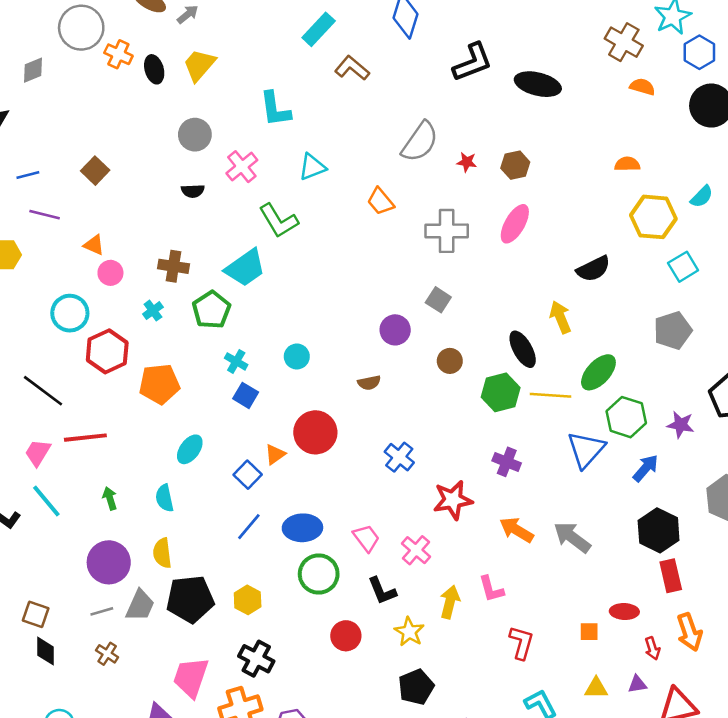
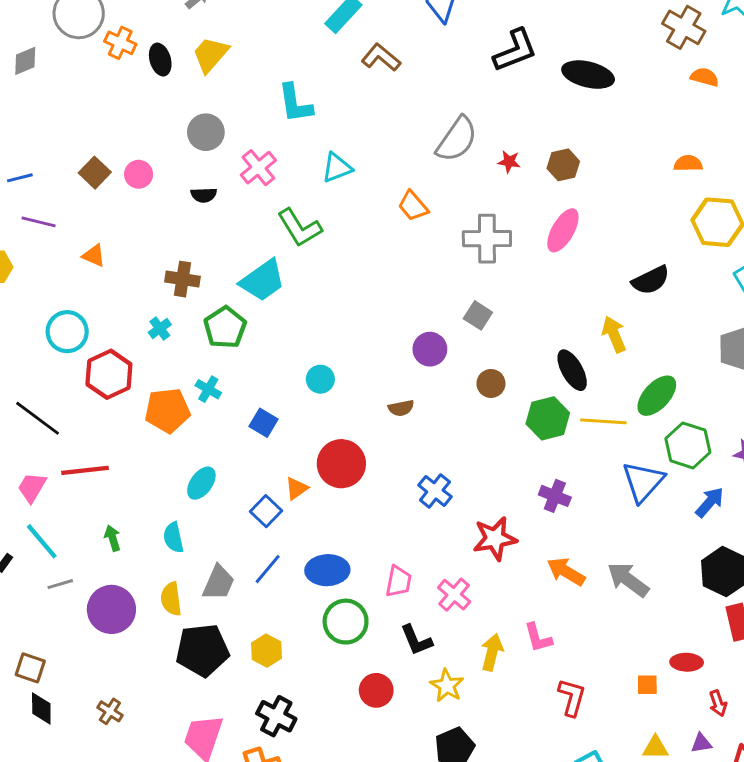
pink circle: (110, 273) -> (139, 174), moved
cyan cross: (236, 361) -> (208, 389), moved
pink trapezoid: (366, 538) -> (399, 581), turned 48
gray trapezoid: (140, 605) -> (219, 583), moved
gray line: (102, 611) -> (60, 584), moved

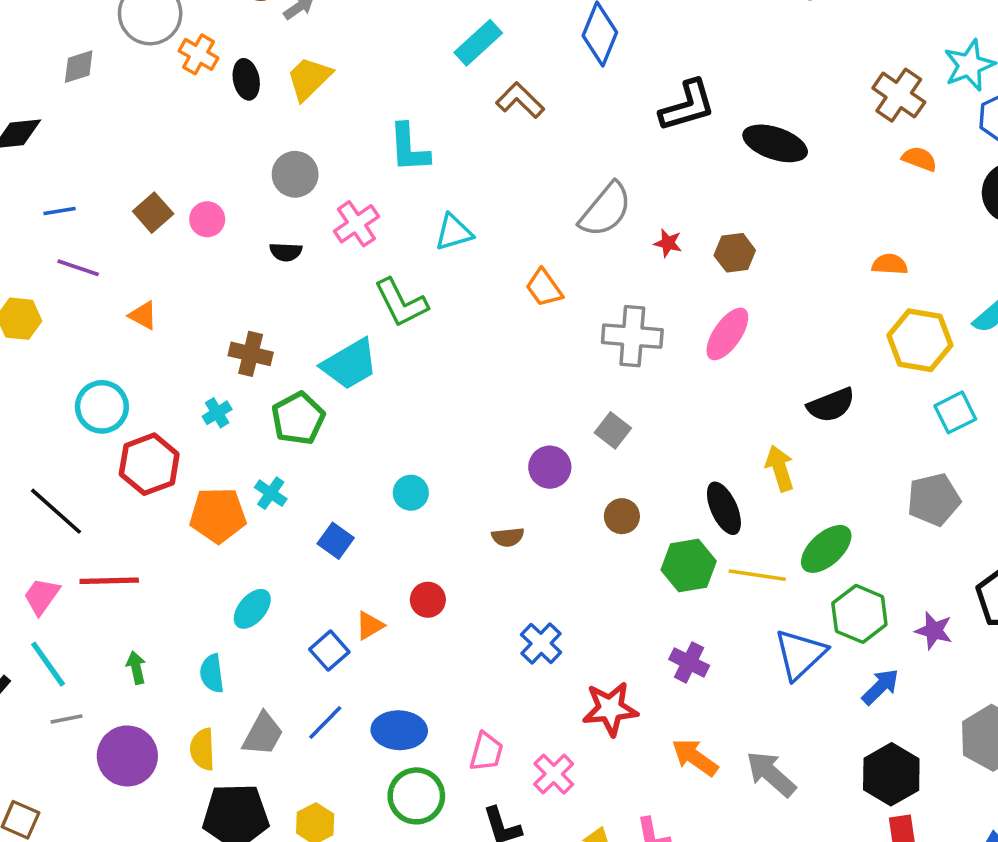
red circle: (341, 464) -> (428, 600), size x0.6

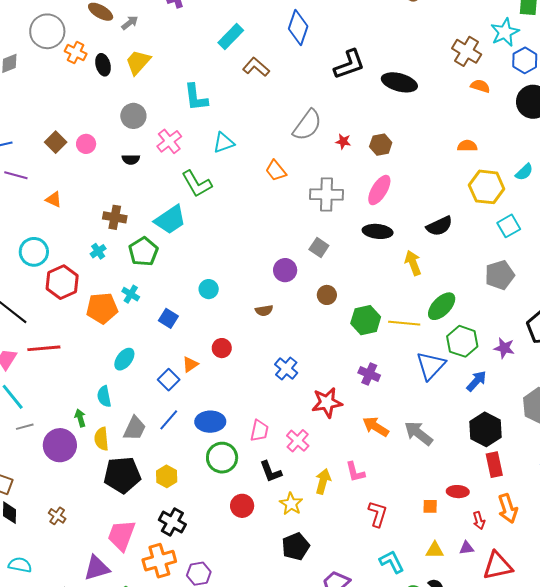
black ellipse: (724, 508) -> (378, 231), moved, turned -56
green arrow: (136, 668) -> (80, 418), moved

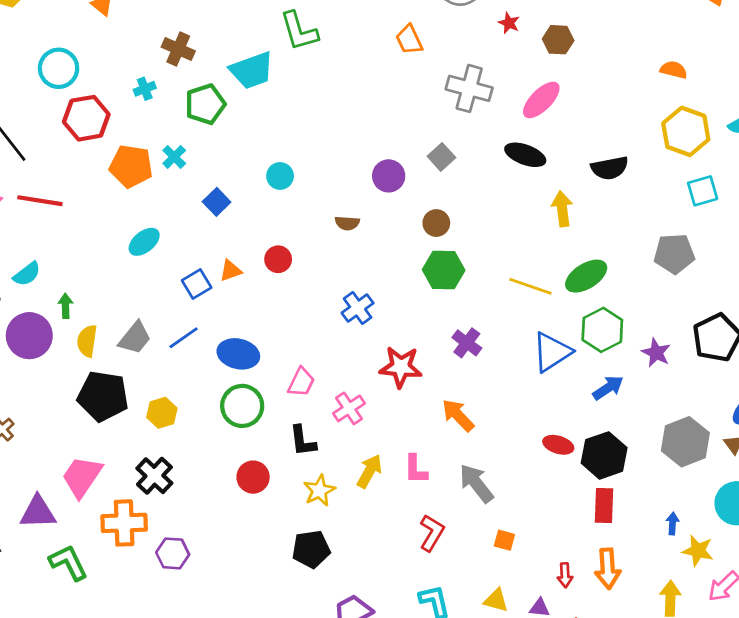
green hexagon: (366, 320) -> (444, 270), moved
cyan semicircle: (104, 396) -> (27, 274), moved, turned -130
gray arrow: (419, 433) -> (476, 483), moved
red ellipse: (458, 492) -> (558, 445), moved

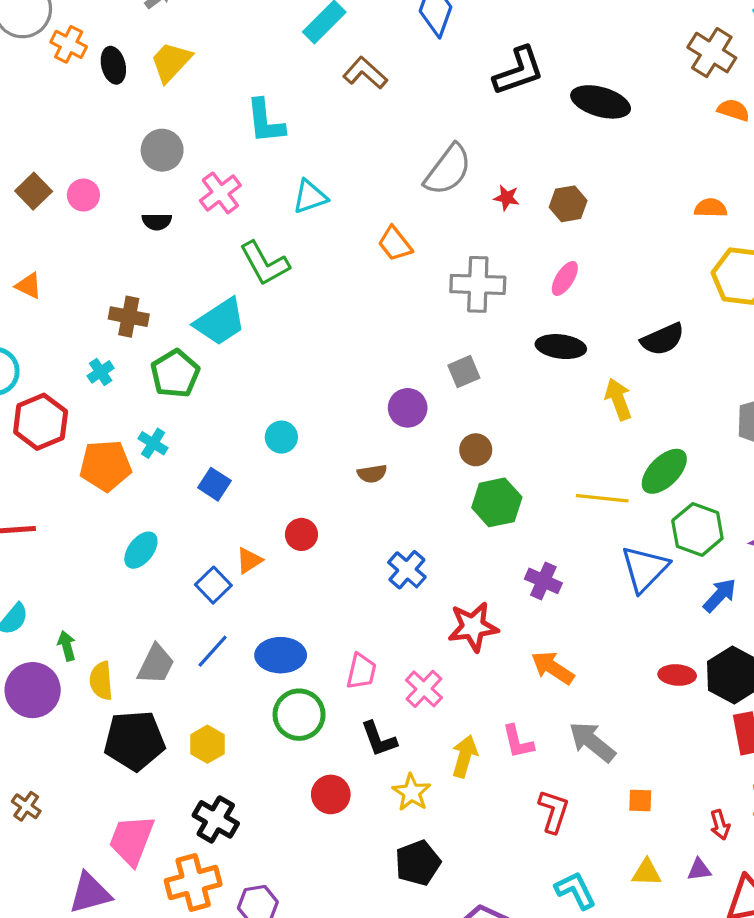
pink ellipse: (541, 100) -> (565, 278), size x0.7
gray square: (441, 157) -> (464, 372), turned 32

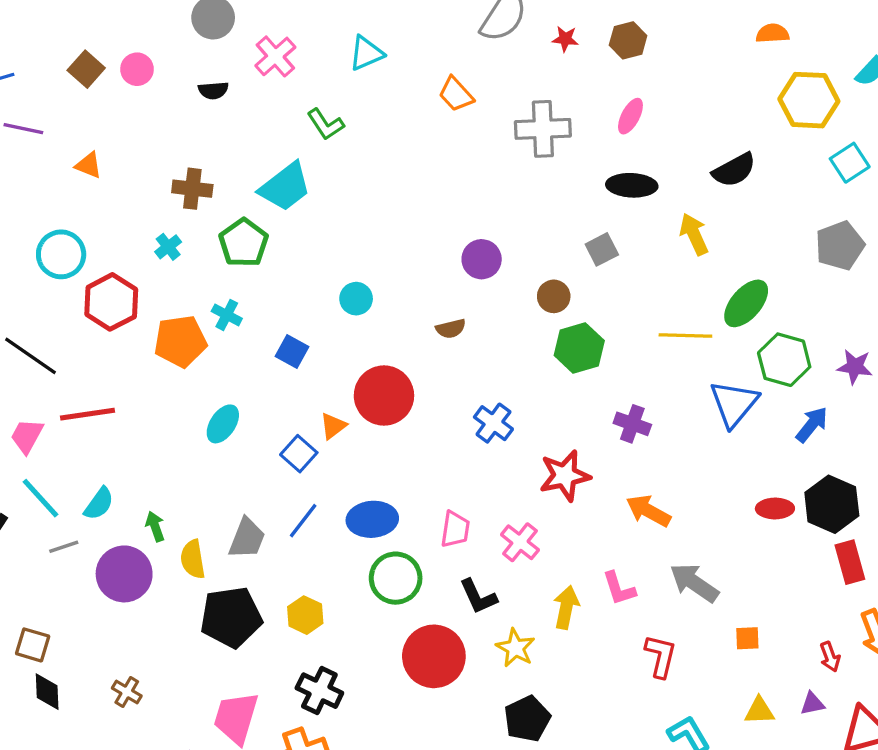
green L-shape: (265, 263) -> (326, 124), size x0.7
gray square: (464, 372) -> (602, 249), moved
red circle: (301, 534) -> (384, 396), size x1.8
red circle: (331, 794) -> (434, 656), size x1.6

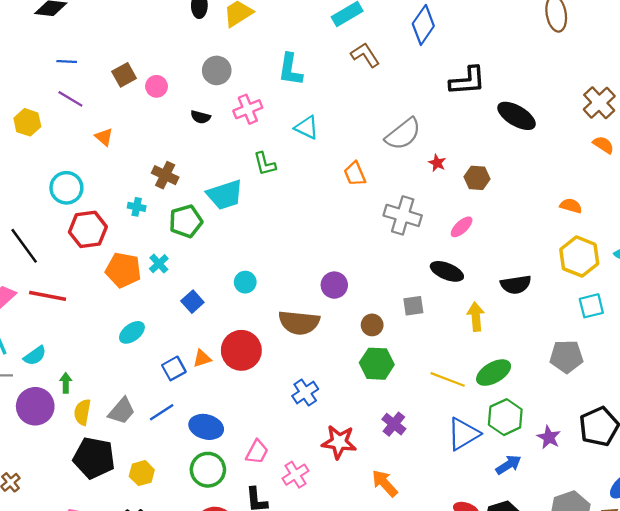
cyan triangle: (366, 53) -> (307, 127), turned 30
cyan cross: (168, 247) -> (137, 207), turned 30
brown semicircle: (451, 329) -> (299, 323), size x2.0

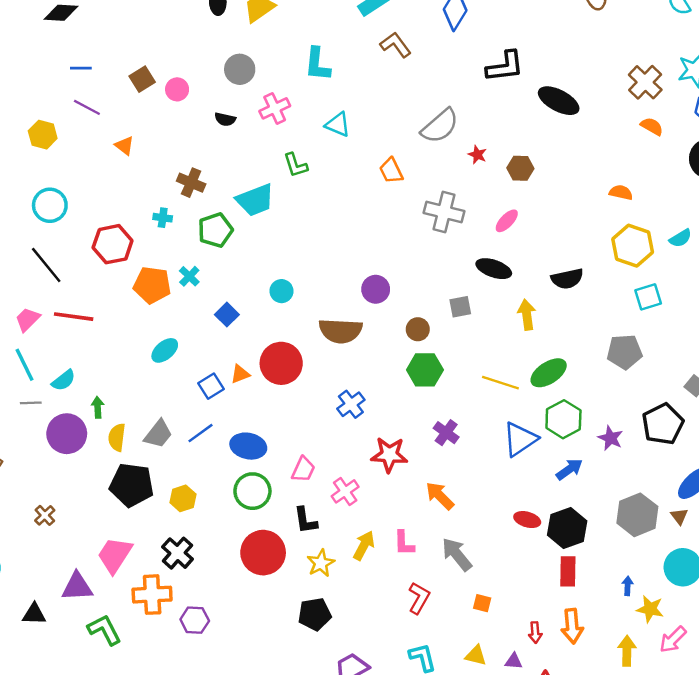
cyan circle: (66, 188) -> (50, 205), moved

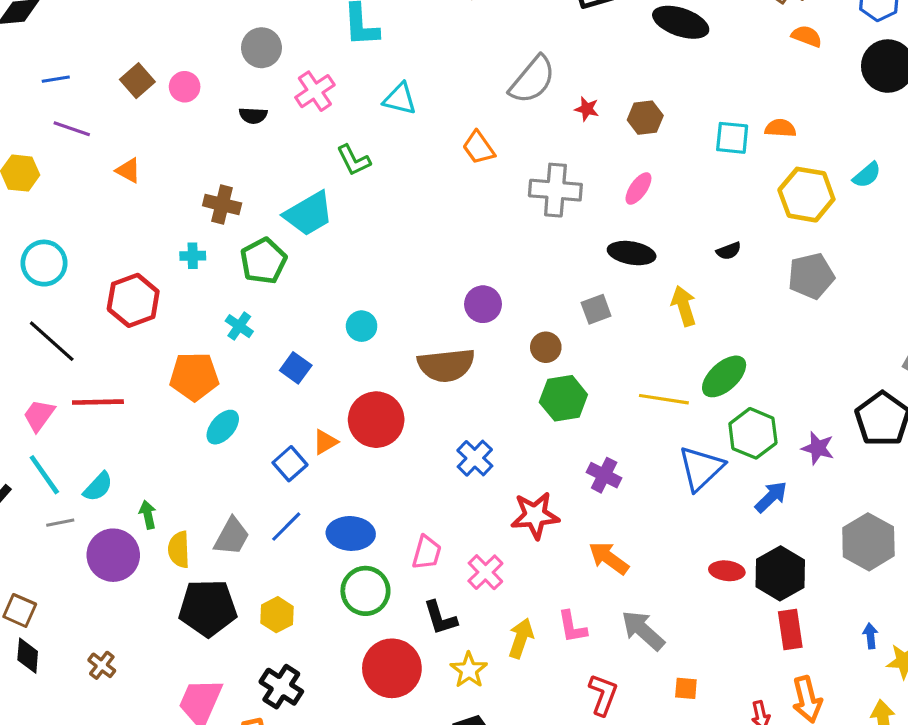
black semicircle: (567, 279) -> (729, 251), size x0.6
orange pentagon: (152, 285) -> (194, 376), moved
cyan square: (648, 297) -> (732, 138), moved, turned 32
gray pentagon: (625, 352) -> (811, 276), moved

